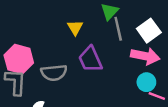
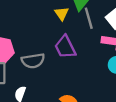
yellow triangle: (75, 28) -> (62, 14), moved

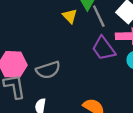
purple trapezoid: (65, 47) -> (104, 48), moved

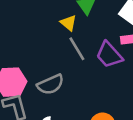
gray line: (99, 16) -> (77, 49), moved

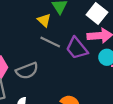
gray line: (77, 49) -> (50, 42), turned -36

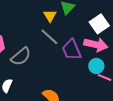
gray semicircle: (27, 71) -> (21, 57), turned -35

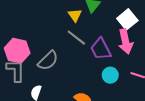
pink arrow: (96, 45) -> (126, 42), turned 70
cyan circle: (96, 66) -> (110, 75), moved

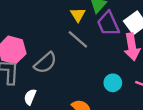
purple trapezoid: (101, 49) -> (108, 24), moved

